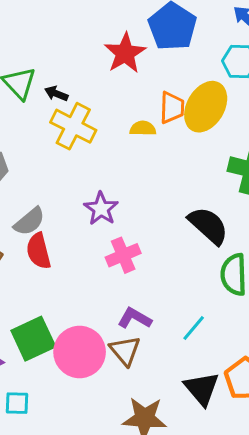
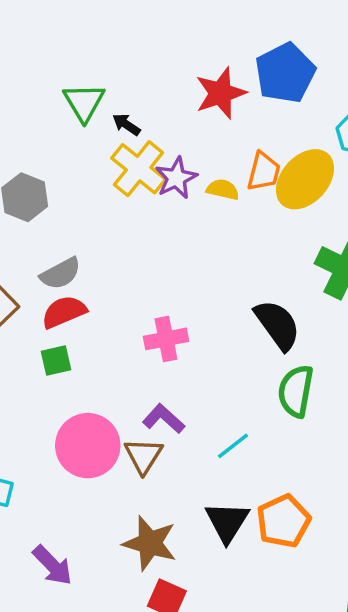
purple star: (101, 209) -> (176, 178), moved
red semicircle: (39, 251) -> (64, 312), turned 69
green square: (33, 339) -> (56, 360), moved, size x0.6

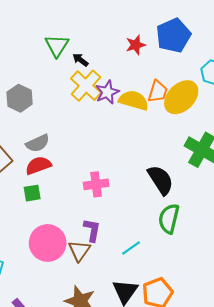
red star: (221, 93) -> (136, 45), size x0.7
yellow semicircle: (223, 189) -> (134, 100), size x1.6
purple L-shape: (164, 419) -> (92, 230), turned 55

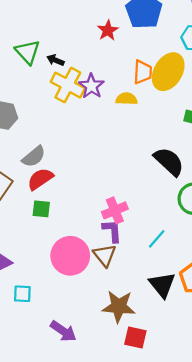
yellow semicircle: (134, 100) -> (127, 99), moved, size x0.7
pink cross: (96, 184) -> (115, 210), moved
green square: (32, 193) -> (41, 209), turned 30

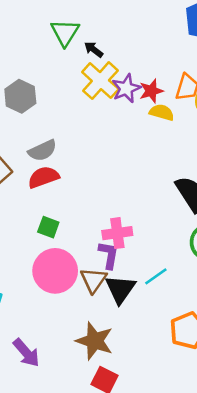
red star: (108, 30) -> (151, 91), moved
green square: (41, 209) -> (48, 227), moved
black triangle: (162, 285) -> (120, 289), moved

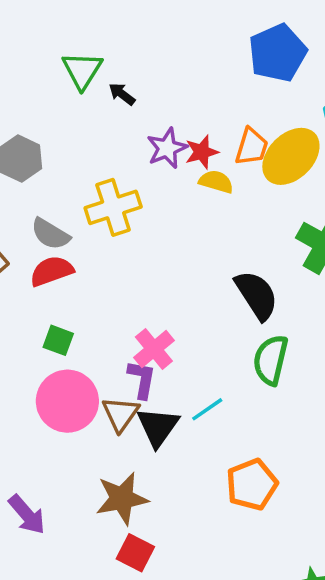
yellow cross: (100, 81) -> (113, 207), moved, turned 30
gray semicircle: (42, 150) -> (50, 234), turned 56
pink cross: (117, 233) -> (154, 349), turned -32
brown star: (95, 341) -> (122, 499), turned -30

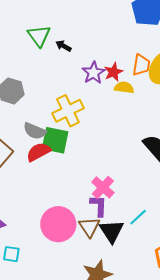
green square: (58, 340) -> (55, 140), moved, size x1.6

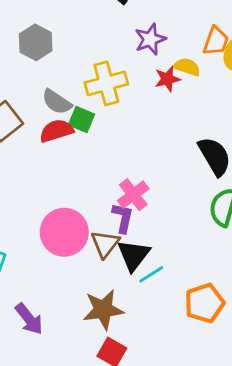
red star: (113, 72) -> (167, 79), moved
green square: (55, 140) -> (82, 119), size x0.7
cyan line: (138, 217) -> (151, 274), moved

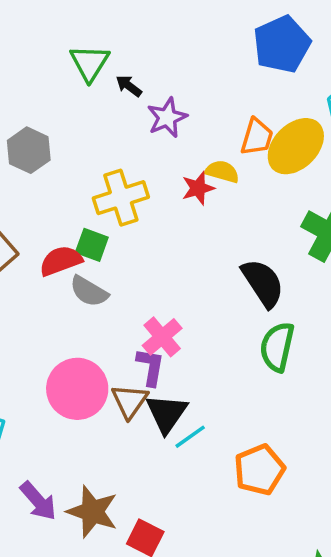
purple star: (150, 39) -> (167, 117), moved
gray semicircle: (57, 102) -> (89, 291), moved
brown star: (103, 310) -> (92, 512), moved, turned 30

